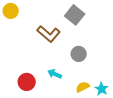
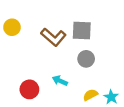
yellow circle: (11, 11) -> (12, 27), moved
gray square: (75, 15) -> (82, 31), moved, turned -36

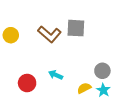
yellow circle: (12, 27) -> (11, 35), moved
gray circle: (86, 59) -> (102, 71), moved

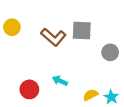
yellow circle: (11, 35) -> (12, 27), moved
gray circle: (102, 71) -> (110, 52), moved

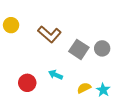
gray square: (82, 30) -> (79, 49), moved, turned 30

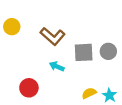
gray square: (79, 49) -> (84, 52), turned -36
cyan arrow: (56, 75) -> (57, 66), moved

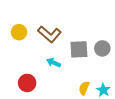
yellow circle: (12, 27) -> (19, 32), moved
yellow semicircle: (89, 93) -> (84, 88), turned -40

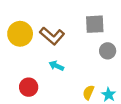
yellow circle: (19, 32) -> (20, 34), size x1.5
gray square: (79, 49) -> (95, 24), moved

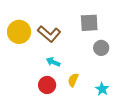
red circle: (29, 87) -> (47, 85), moved
yellow semicircle: (88, 92) -> (73, 80), moved

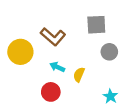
yellow circle: (19, 32) -> (20, 52), moved
yellow semicircle: (73, 80) -> (79, 75), moved

